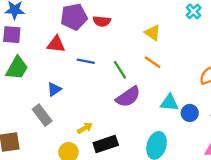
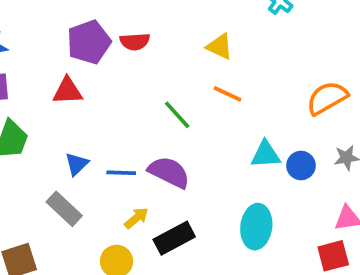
blue line: (86, 61) -> (121, 173), moved
purple semicircle: (128, 97) -> (169, 172), moved, turned -110

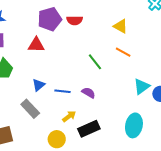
cyan triangle: (266, 154) -> (142, 87), turned -36
purple semicircle: (169, 172) -> (88, 93), size x0.6

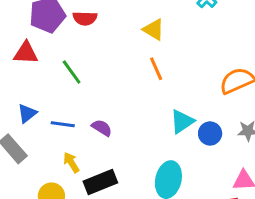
orange line: (123, 52) -> (156, 69), turned 35
green line: (95, 62) -> (72, 72), moved
yellow arrow: (69, 116) -> (71, 162), turned -88

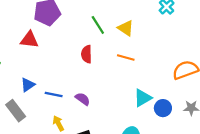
red semicircle: (85, 18) -> (87, 54), moved, turned 84
orange line: (156, 69) -> (126, 57), turned -54
green line: (72, 72) -> (98, 25), moved

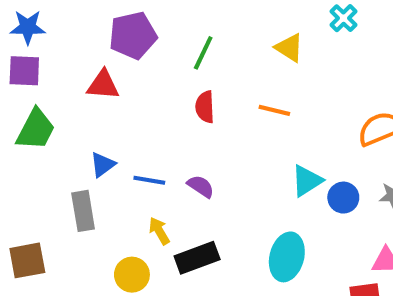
green line: (98, 25) -> (203, 53), moved, turned 60
yellow triangle: (126, 28) -> (289, 48), moved
gray rectangle: (16, 111) -> (83, 211), turned 30

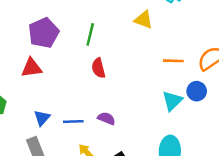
orange line: (274, 110) -> (173, 61), moved
blue circle: (343, 198) -> (197, 91), moved

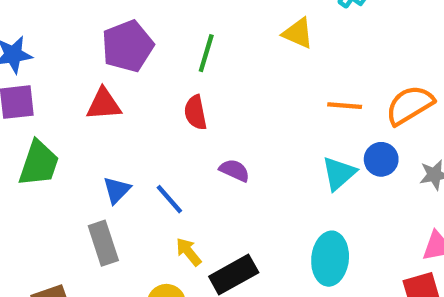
red semicircle: (98, 68) -> (195, 113), moved
purple semicircle: (106, 118) -> (235, 170), moved
blue line: (73, 122) -> (169, 199), turned 48

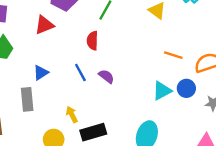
red triangle: (104, 104) -> (44, 25), turned -30
blue line: (169, 199) -> (80, 73), moved

